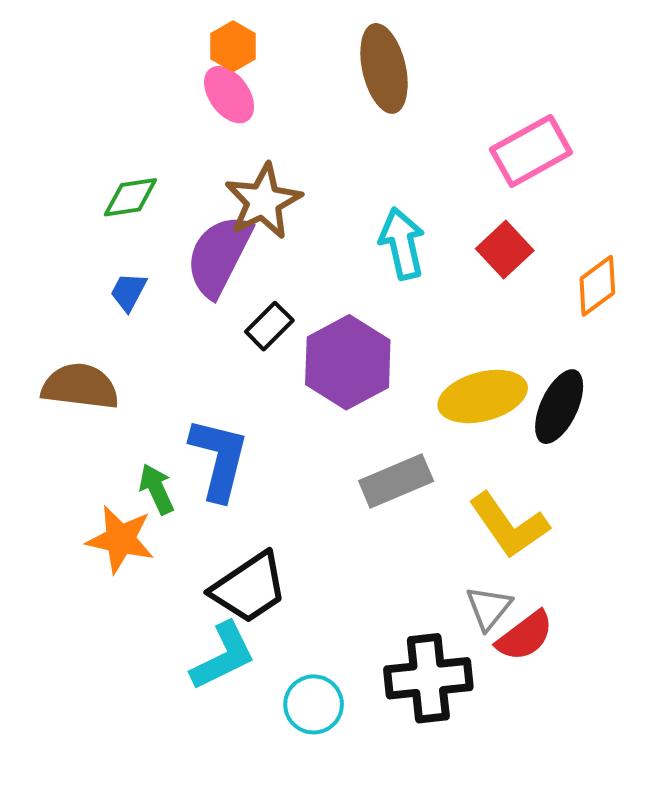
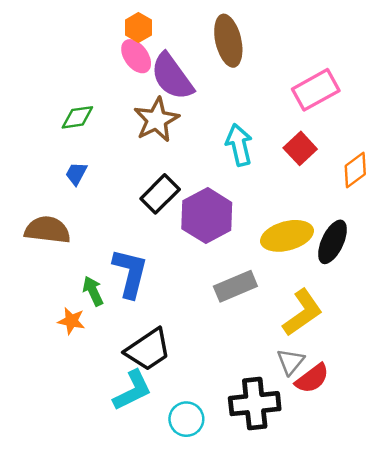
purple semicircle: (219, 256) -> (172, 77), moved, turned -63
black rectangle: (269, 326) -> (160, 194), size x1.4
yellow L-shape: (509, 525) -> (303, 313), turned -90
orange star: (120, 539) -> (71, 321), size x0.7

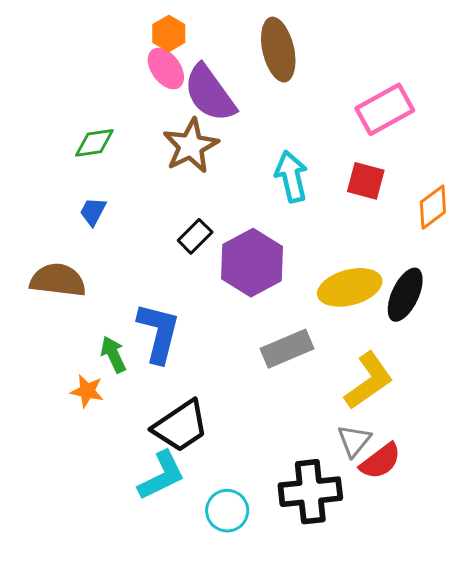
red square: (300, 148) -> (366, 181), turned -32
black rectangle: (160, 194) -> (195, 236), size x0.7

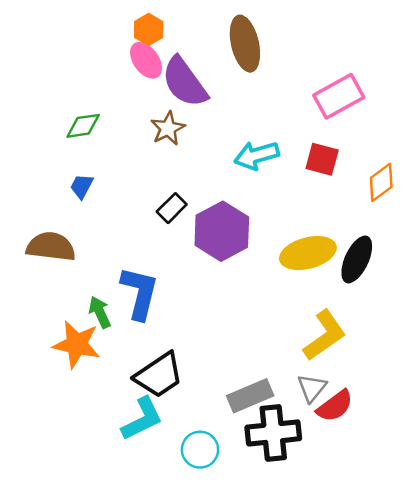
brown star: (191, 146) -> (168, 128), size x0.7
cyan arrow: (291, 176) -> (257, 155), turned -93
gray rectangle: (287, 349) -> (250, 396), moved
orange star: (87, 391) -> (77, 344), size x1.6

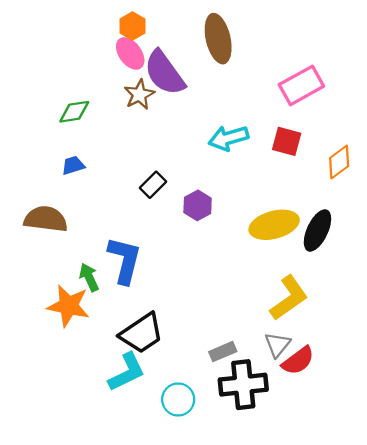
brown star: (168, 128) -> (139, 95), moved
blue trapezoid: (82, 186) -> (73, 165), turned 45
purple hexagon: (222, 231) -> (198, 205), size x0.6
gray rectangle: (250, 396) -> (223, 352), size x0.7

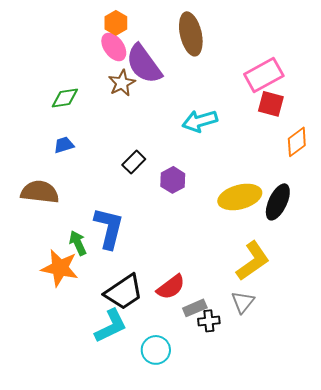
red square: (287, 141) -> (271, 104), moved
red semicircle: (298, 361) -> (171, 287), moved
black cross: (243, 385) -> (209, 321), moved, size x0.5

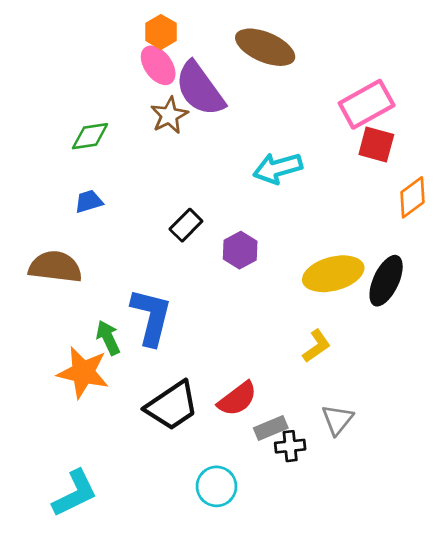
brown ellipse: (191, 34) -> (265, 47), turned -54
yellow L-shape: (253, 261) -> (317, 346), moved, size x0.6
cyan L-shape: (111, 326) -> (75, 493), moved

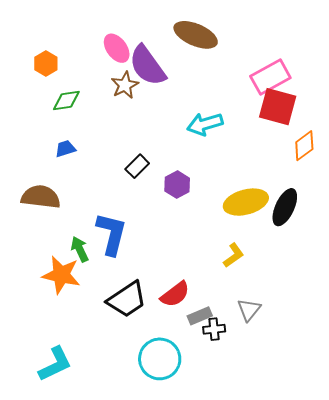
orange hexagon: (161, 32) -> (46, 64), moved
red square: (376, 145) -> (278, 107), size x1.4
cyan circle: (216, 486) -> (160, 359), size x1.4

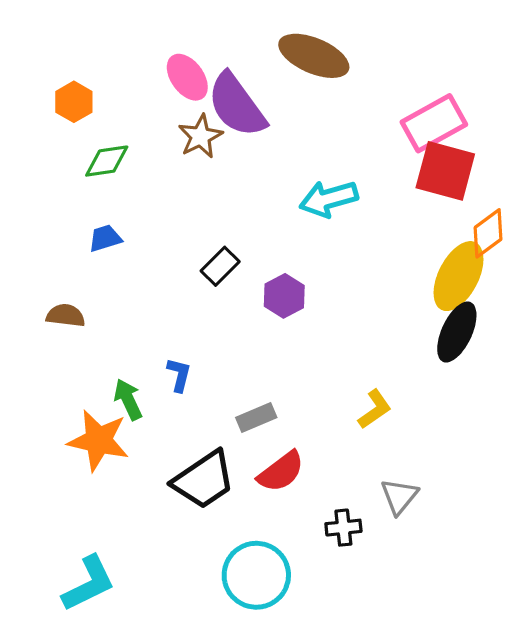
brown semicircle: (41, 197) -> (66, 316), size x0.6
yellow ellipse: (246, 202) -> (458, 276), moved, turned -48
blue L-shape: (111, 234) -> (179, 375), size x0.5
gray rectangle: (200, 316) -> (256, 417), moved

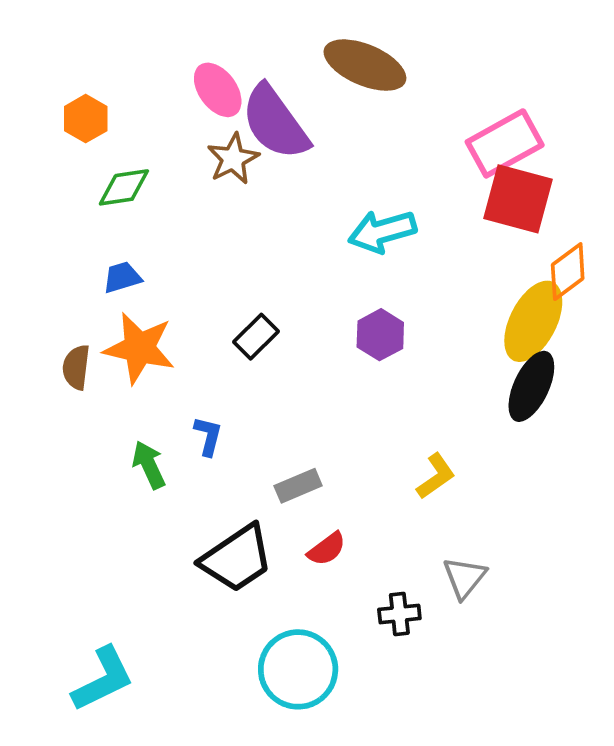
black rectangle: (220, 266) -> (256, 337), moved
purple hexagon: (284, 296) -> (380, 335), moved
brown semicircle: (66, 316) -> (76, 367), turned -90
orange star: (99, 440) -> (139, 348), moved
red semicircle: (281, 472) -> (327, 549), size x0.7

